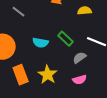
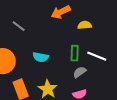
green rectangle: (66, 39) -> (75, 53), moved, turned 49

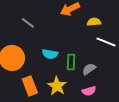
green rectangle: (75, 53) -> (71, 62), moved
white line: (97, 56) -> (106, 42), moved

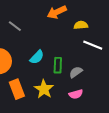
cyan semicircle: (50, 54) -> (37, 57), turned -56

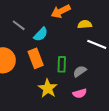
cyan semicircle: (37, 57) -> (41, 34), moved
orange rectangle: (17, 89) -> (36, 58), moved

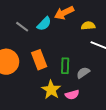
cyan semicircle: (41, 34) -> (44, 24), moved
pink semicircle: (80, 93) -> (72, 95), moved

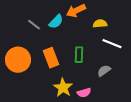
green rectangle: (65, 66) -> (79, 55), moved
gray semicircle: (83, 73) -> (104, 71), moved

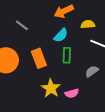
cyan semicircle: (56, 22) -> (61, 35), moved

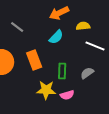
green rectangle: (67, 55) -> (62, 71), moved
yellow star: (51, 88) -> (46, 90), turned -30

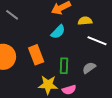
gray line: (17, 27) -> (12, 15), moved

